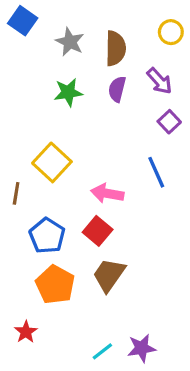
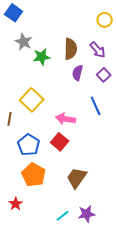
gray star: (70, 42) -> (24, 42), moved
brown semicircle: (115, 48) -> (71, 49), moved
purple semicircle: (117, 89) -> (78, 73), moved
brown trapezoid: (109, 275) -> (77, 178), moved

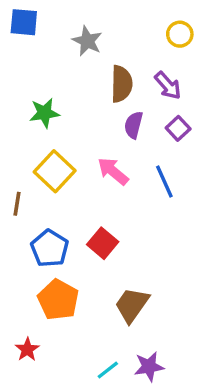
blue square: (14, 13) -> (24, 22), turned -30
gray star: (24, 42) -> (87, 41), moved
green star: (42, 57) -> (44, 113), moved
pink arrow: (66, 119) -> (113, 171), moved, turned 30

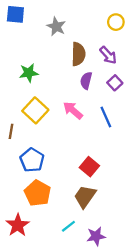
red square: (103, 243) -> (89, 167), moved
red star: (27, 349) -> (18, 225), size x1.5
cyan line: (108, 370) -> (68, 226), moved

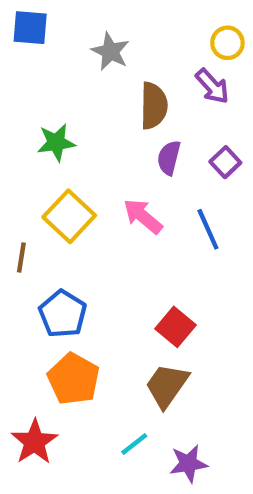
purple arrow: (108, 55) -> (212, 86), moved

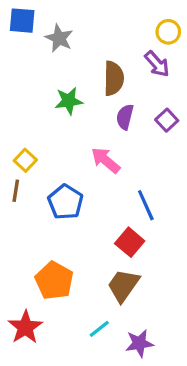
gray star: (110, 51) -> (59, 38), moved
green star: (56, 143) -> (69, 101), moved
yellow square: (69, 216) -> (25, 160), moved, size x0.6
blue line: (208, 229) -> (146, 205), moved
blue pentagon: (63, 314) -> (65, 202), moved

